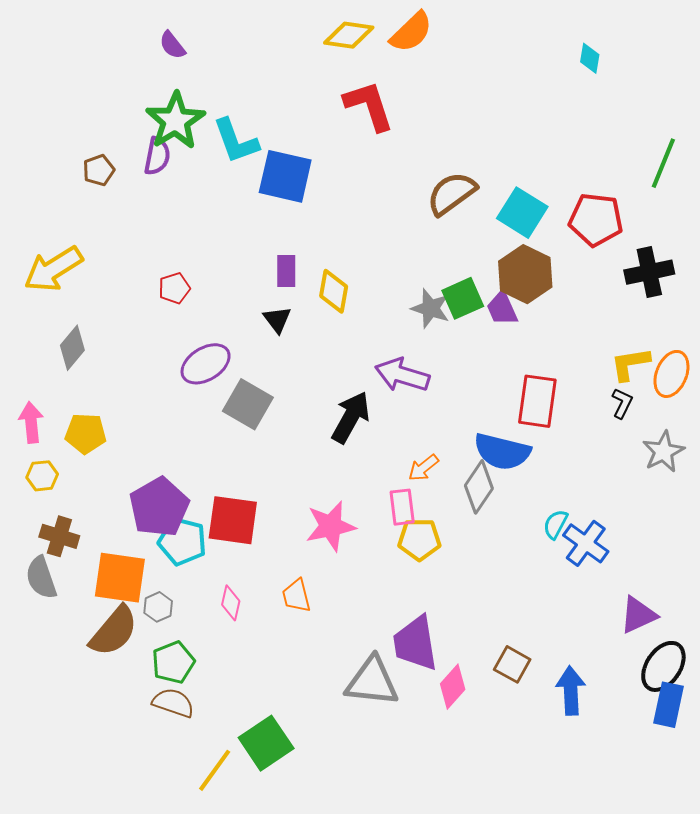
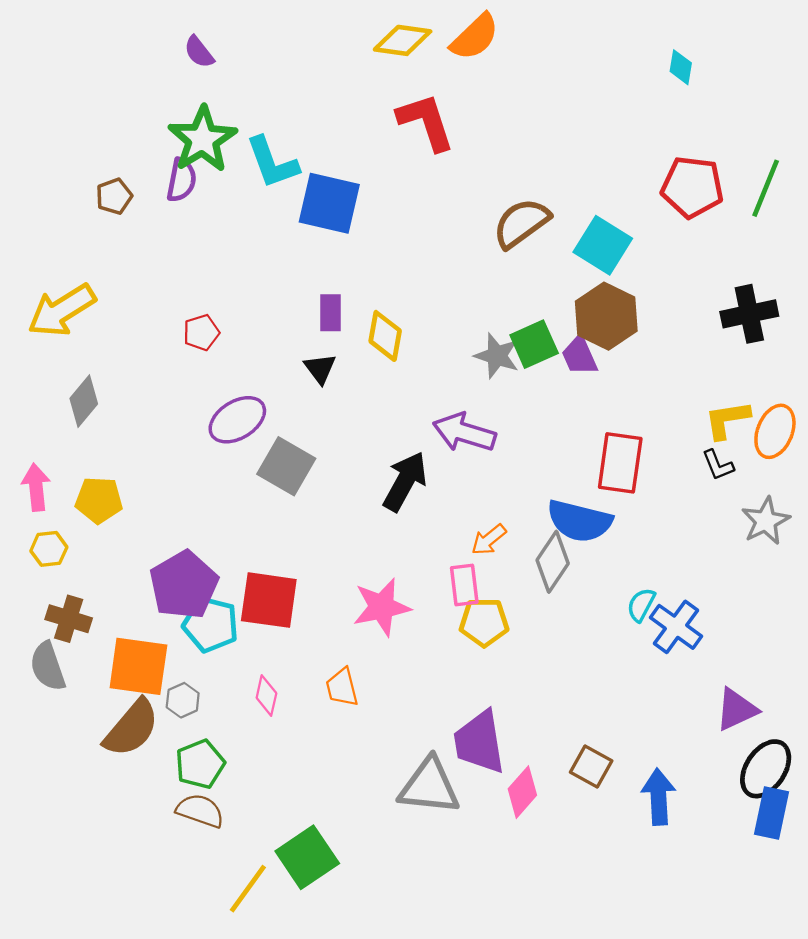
red pentagon: (596, 220) -> (692, 187), moved
black L-shape: (622, 403) -> (718, 465), turned 132

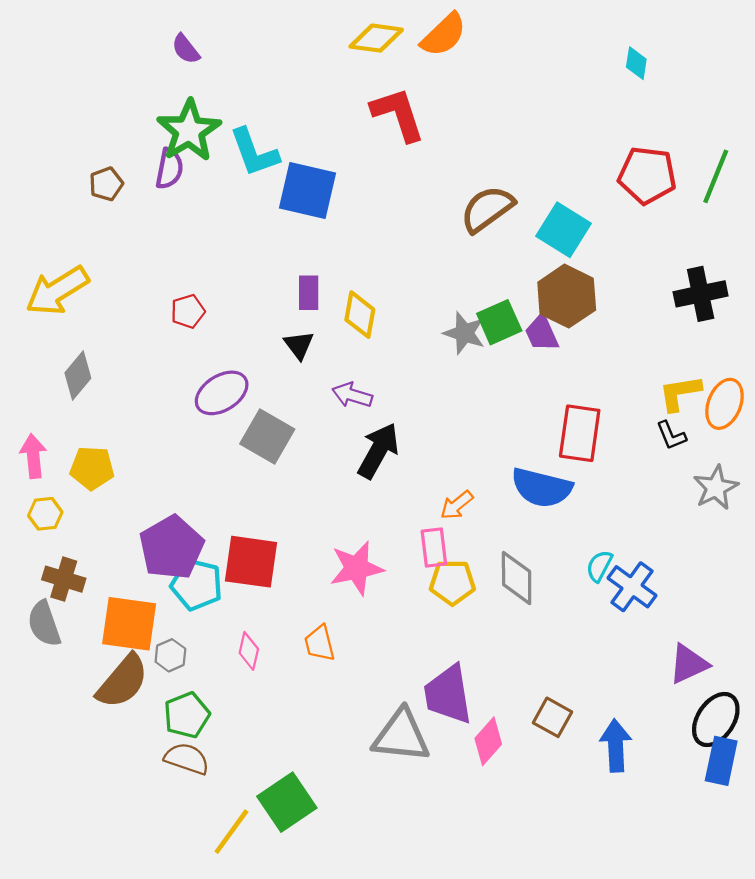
purple arrow: (464, 433) -> (352, 395), moved, size x0.7
gray diamond: (553, 562) -> (517, 578), moved, turned -34

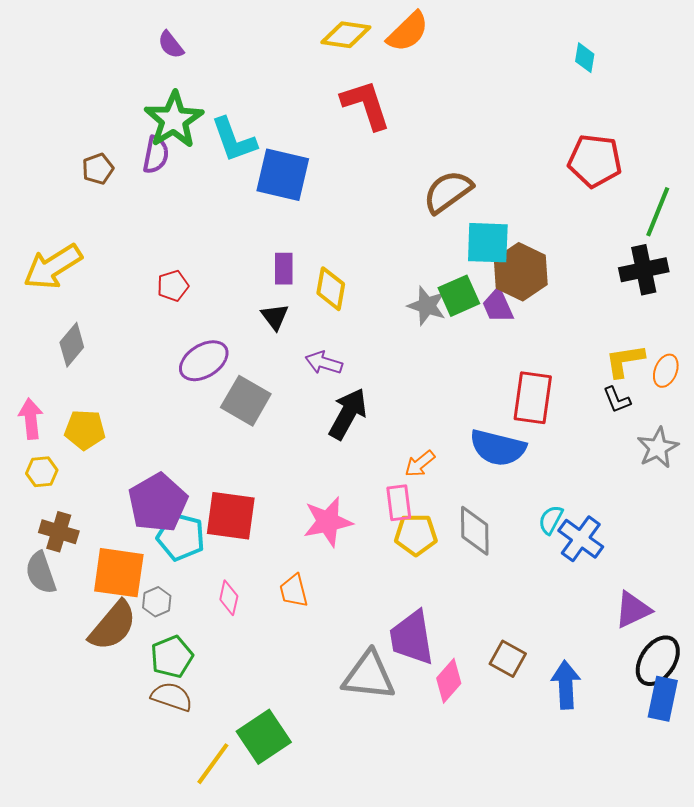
green line: (716, 176) -> (658, 212), moved
cyan square: (563, 230) -> (488, 243), moved, turned -30
orange ellipse: (724, 404) -> (666, 371), size x0.7

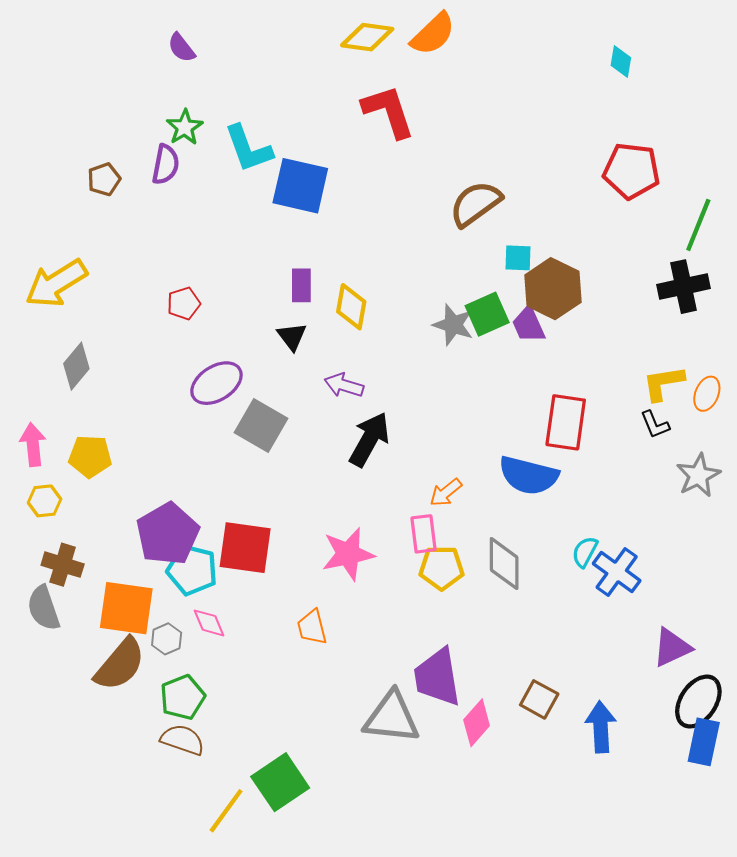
green star: (174, 120) -> (185, 127), size x0.6
cyan square: (488, 243) -> (518, 258), size x0.6
pink diamond: (229, 598) -> (209, 623), moved, turned -36

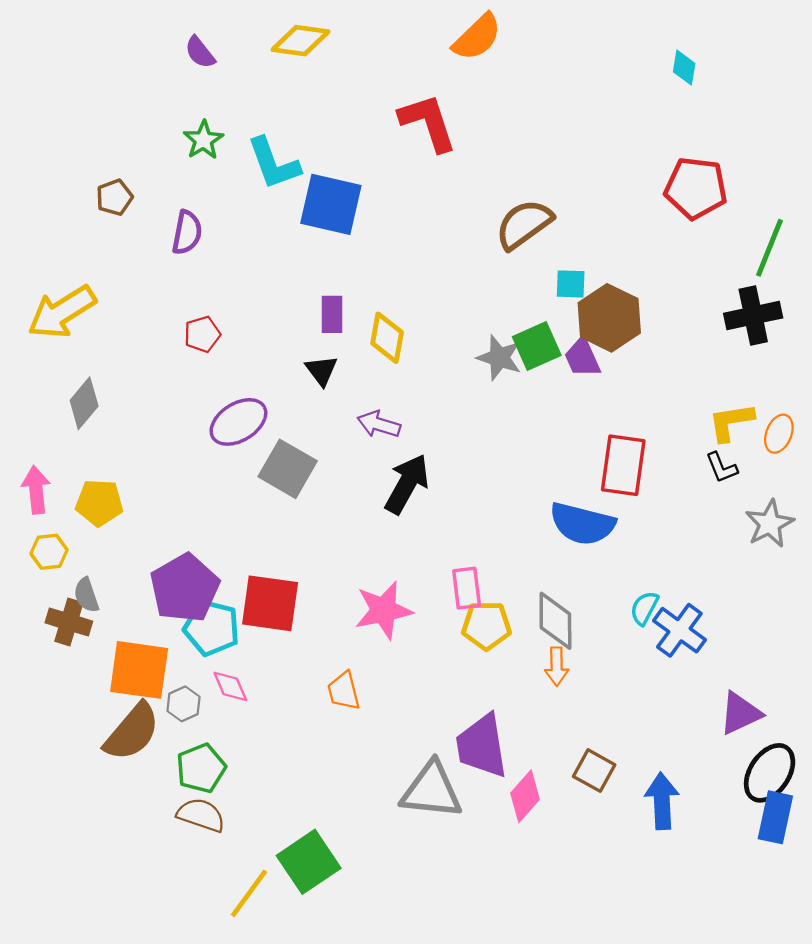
yellow diamond: (367, 37) -> (300, 41), moved
purple semicircle: (166, 164) -> (187, 232), moved
orange arrow: (446, 492) -> (557, 666), moved, turned -52
gray semicircle: (43, 608) -> (86, 595), moved, size x0.7

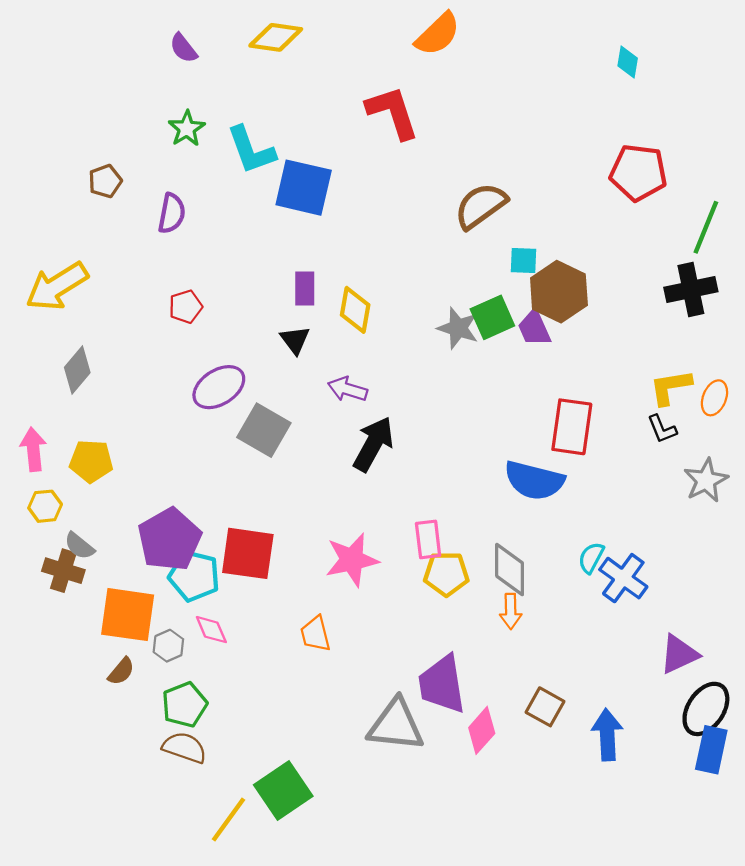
gray semicircle: (86, 595) -> (79, 546), turned -32
brown semicircle: (132, 732) -> (121, 671), size x0.5

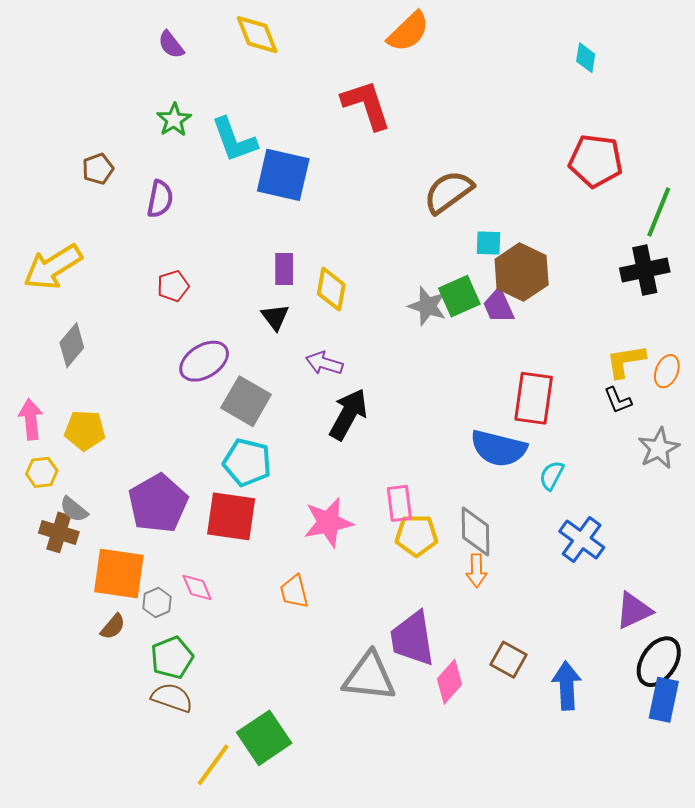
yellow diamond: (276, 37) -> (257, 35), turned 60
cyan semicircle: (591, 558) -> (552, 475), moved
cyan pentagon: (194, 576) -> (247, 462), moved

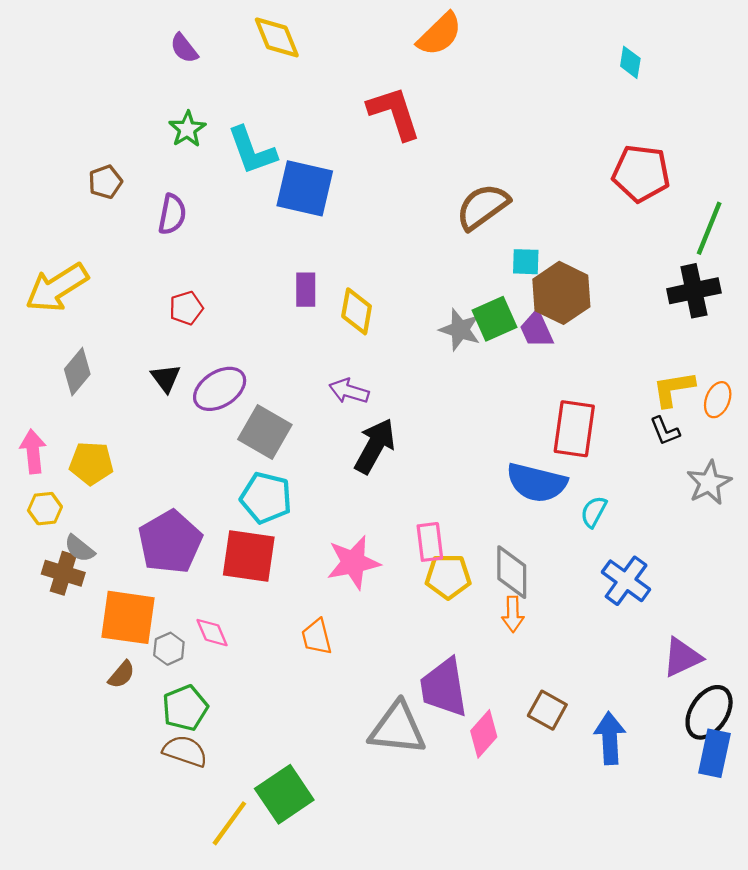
black triangle: (275, 317) -> (166, 378), moved

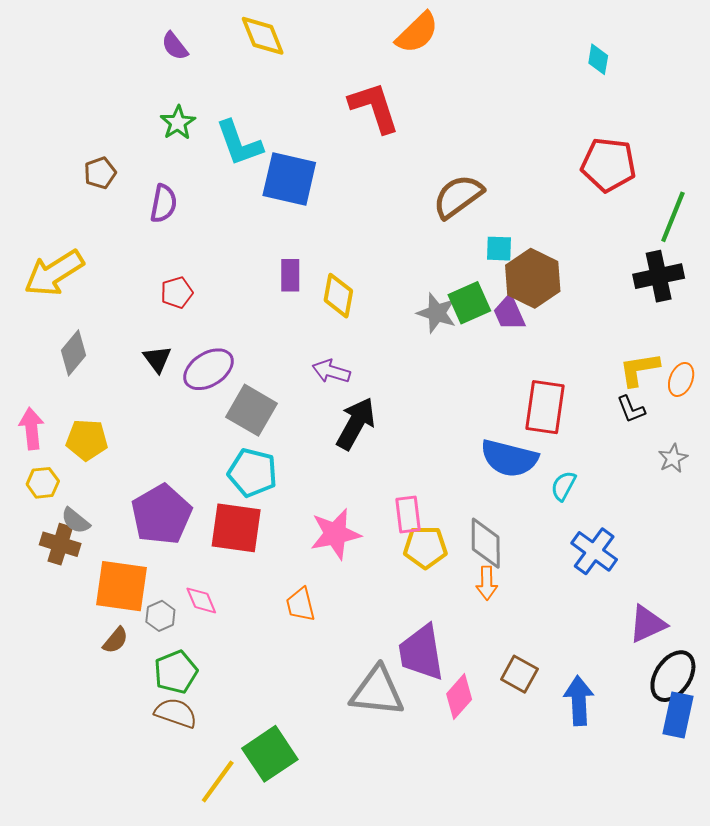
gray star: (709, 483) -> (673, 458), size x0.7

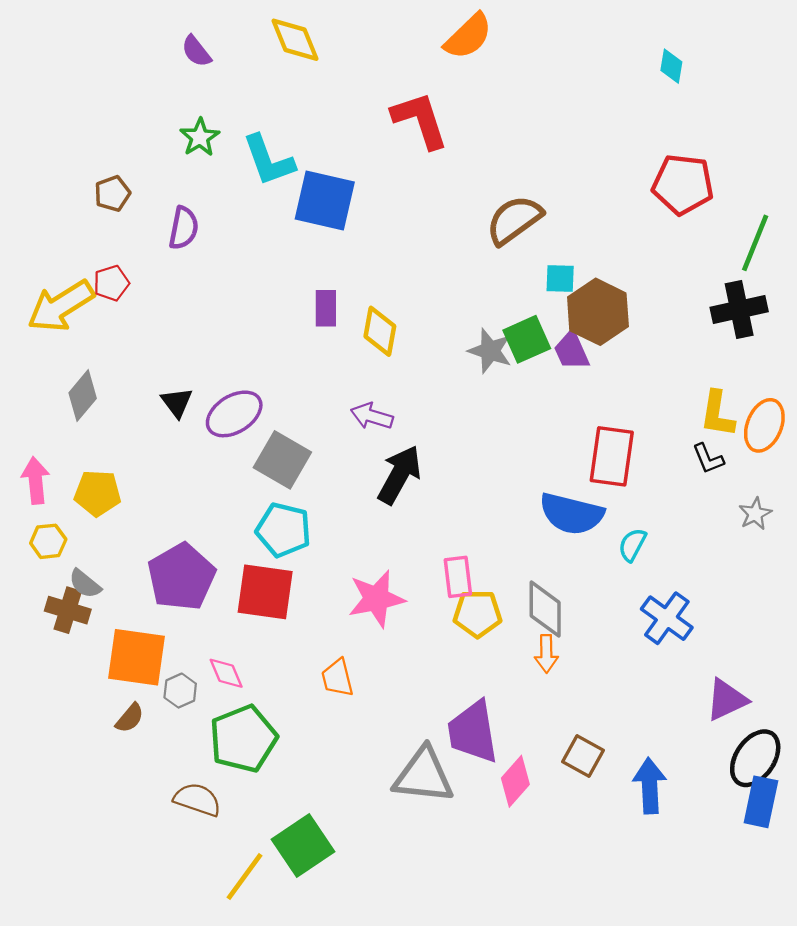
red pentagon: (177, 293) -> (111, 283), moved
yellow L-shape: (639, 369) -> (717, 414), turned -72
orange ellipse: (681, 379) -> (764, 425), size x1.4
green pentagon: (176, 672) -> (243, 739), moved, size x1.4

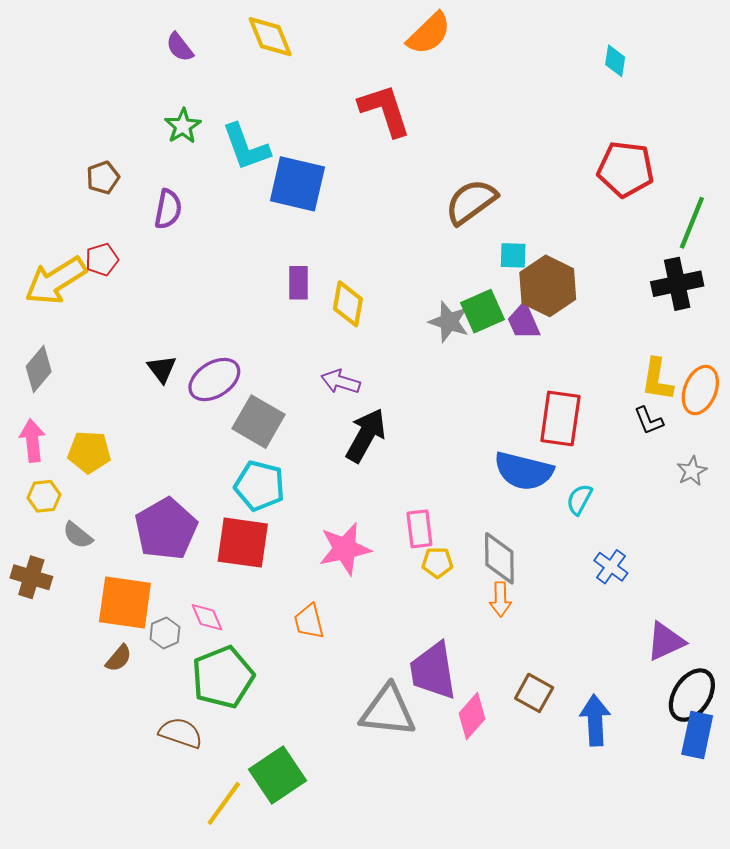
gray diamond: (83, 396) -> (39, 369), moved
brown cross: (68, 610) -> (31, 577), moved
yellow pentagon: (477, 614) -> (437, 563), size x0.7
blue cross: (667, 618) -> (611, 567), size x0.7

